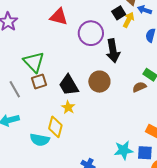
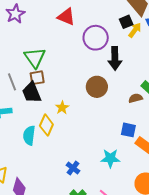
black trapezoid: (69, 85) -> (32, 93), moved
cyan semicircle: (40, 140) -> (29, 135), turned 78
blue square: (145, 153) -> (128, 130), moved

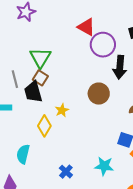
red triangle: (66, 17) -> (86, 27), moved
brown square: (37, 78) -> (40, 78), turned 35
cyan semicircle: (29, 135) -> (23, 154), moved

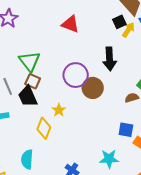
purple circle: (103, 45) -> (76, 75), moved

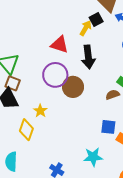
red triangle: (70, 24) -> (60, 45), moved
yellow arrow: (128, 30) -> (86, 28), moved

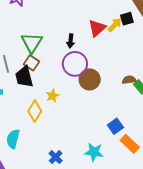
red triangle: (60, 45) -> (97, 28), moved, turned 48
black arrow: (88, 57) -> (71, 41), moved, size x0.6
brown semicircle: (113, 95) -> (129, 80), moved
blue square: (108, 127) -> (115, 126), turned 35

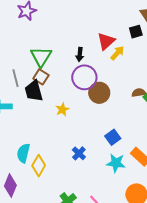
yellow arrow: (115, 25) -> (117, 53), moved
yellow diamond: (35, 111) -> (39, 166), moved
blue square: (115, 126) -> (113, 137), moved
cyan star: (94, 152) -> (116, 163), moved
blue cross: (56, 157) -> (79, 153), moved

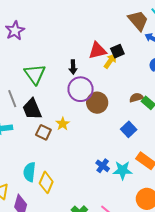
black square: (136, 32) -> (117, 51), moved
red triangle: (106, 41) -> (97, 51), turned 36
brown square: (41, 77) -> (43, 132), moved
blue square: (113, 137) -> (129, 129), moved
blue cross: (79, 153) -> (103, 166), moved

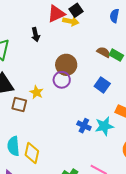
yellow arrow: (110, 61) -> (71, 21), turned 77
purple circle: (81, 89) -> (62, 80), moved, size x0.7
brown semicircle: (136, 98) -> (104, 52), turned 56

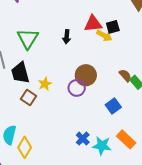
yellow star: (36, 92) -> (45, 84), moved

